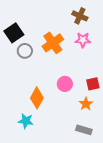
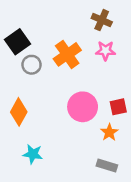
pink circle: (65, 84) -> (83, 107), size x1.5
orange diamond: (37, 98) -> (19, 112), moved

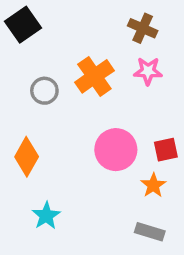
black square: (17, 42) -> (23, 25), moved
cyan star: (33, 154) -> (46, 216), turned 30

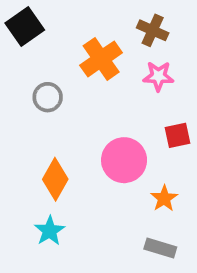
orange cross: (94, 76) -> (101, 59), moved
red square: (166, 150) -> (177, 135), moved
orange diamond: (27, 157) -> (55, 179), moved

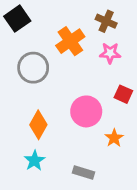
gray circle: (48, 97) -> (33, 68), size x1.5
red square: (177, 135) -> (123, 94), turned 36
gray rectangle: (160, 248) -> (84, 172), moved

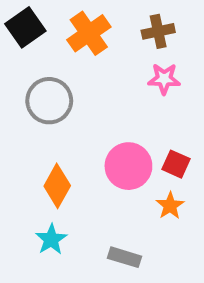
brown cross: (106, 21) -> (158, 31), turned -36
orange cross: (70, 41) -> (89, 33), moved
red square: (123, 94) -> (176, 164), moved

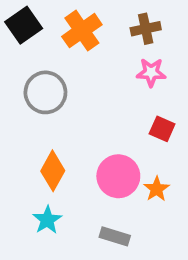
red square: (176, 164) -> (162, 129), moved
pink circle: (128, 166) -> (118, 176), moved

